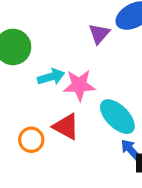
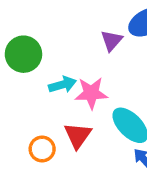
red triangle: (66, 127) -> (78, 135), turned 36

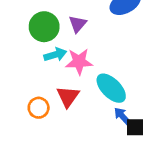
purple triangle: (112, 41) -> (78, 24), moved
green circle: (23, 54) -> (44, 27), moved

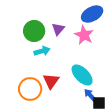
pink star: (79, 62) -> (84, 35), moved, turned 30
orange circle: (39, 108) -> (30, 89), size x1.5

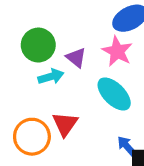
purple triangle: (58, 29) -> (76, 58), moved, turned -32
cyan ellipse: (82, 75) -> (114, 94), moved

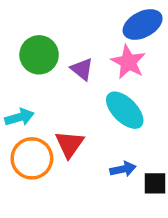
cyan arrow: (51, 77) -> (19, 117), moved
blue arrow: (127, 146) -> (123, 169), moved, turned 120

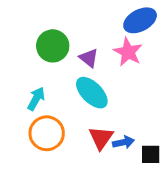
cyan ellipse: (125, 110) -> (92, 93), moved
cyan arrow: (19, 117) -> (36, 99), turned -45
red triangle: (69, 144) -> (101, 138), moved

